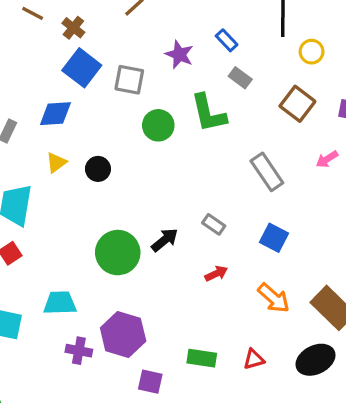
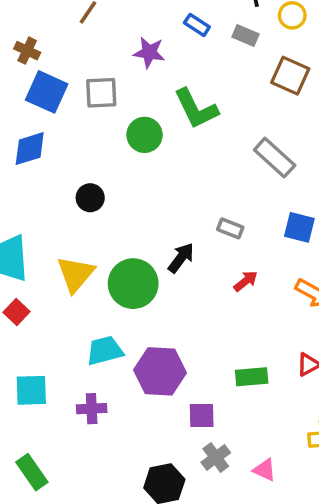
gray rectangle: (240, 78) -> (245, 35), moved
yellow triangle: (56, 163) -> (76, 274), moved, size x1.6
cyan trapezoid: (60, 303) -> (105, 351), moved
purple cross: (79, 351) -> (92, 409), moved

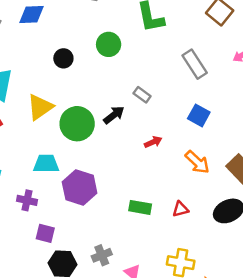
green circle: (145, 135) -> (109, 44), moved
gray rectangle: (230, 228) -> (142, 95), moved
purple square: (202, 415) -> (45, 233), moved

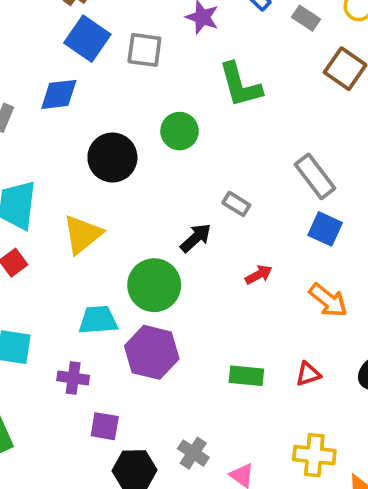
black circle: (63, 58) -> (112, 158), size x1.6
gray rectangle: (195, 64) -> (315, 176), moved
green circle: (77, 124) -> (154, 285), moved
gray cross: (102, 255) -> (193, 453), turned -30

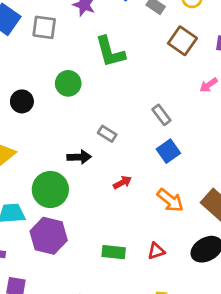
black circle: (112, 158) -> (22, 101), size x0.7
gray rectangle: (315, 176) -> (161, 115), size x0.7
blue square: (325, 229) -> (168, 151), turned 30
black arrow: (196, 238) -> (79, 157), turned 40

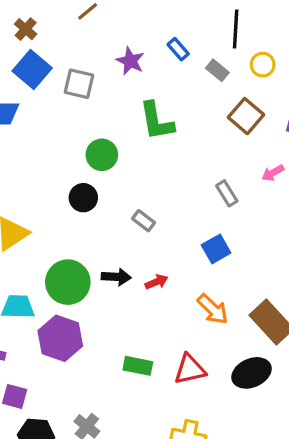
black circle: (22, 101) -> (83, 198), moved
gray rectangle: (161, 115) -> (227, 193), moved
black arrow: (79, 157) -> (116, 277), moved
red triangle: (156, 251) -> (190, 369), size x1.5

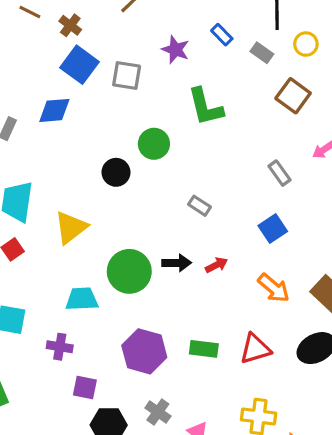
black circle: (83, 198) -> (116, 172), moved
purple hexagon: (60, 338) -> (144, 351), moved

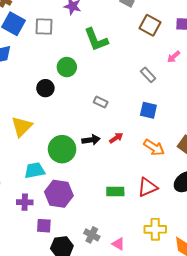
blue square: (273, 229) -> (148, 110), turned -36
purple hexagon: (144, 351) -> (59, 194), moved

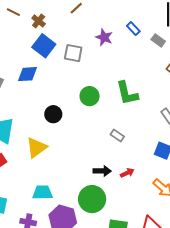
green L-shape: (96, 40) -> (127, 93), moved
black circle: (45, 88) -> (53, 114), moved
green circle: (62, 149) -> (92, 199), moved

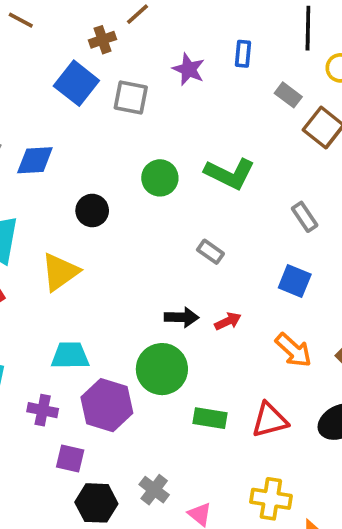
brown cross: (39, 21) -> (103, 40), moved, turned 32
blue rectangle: (133, 29) -> (243, 54), turned 48
gray rectangle: (158, 40) -> (288, 95), moved
blue diamond: (28, 74) -> (35, 160), moved
green L-shape: (127, 93) -> (230, 174), turned -52

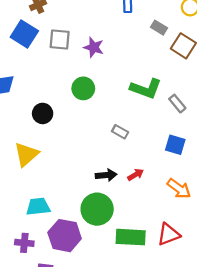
purple star: (189, 69) -> (94, 47), moved
green L-shape: (230, 174) -> (146, 89), moved
green rectangle: (210, 418) -> (131, 237), size x1.4

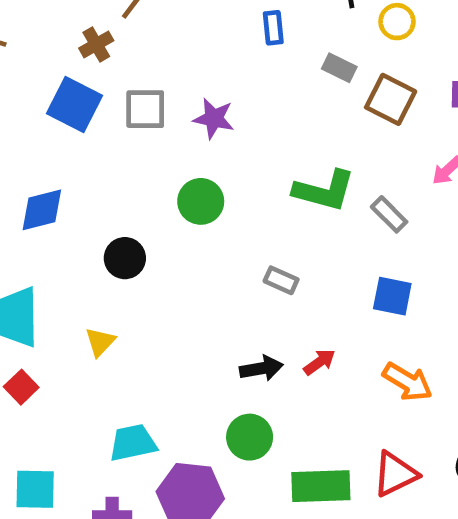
yellow triangle: (26, 154) -> (100, 342), size x0.6
green circle: (97, 209) -> (250, 437), size x0.7

